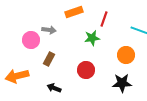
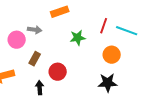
red line: (104, 19) -> (104, 26), moved
red circle: (86, 70) -> (58, 72), moved
black arrow: (54, 88) -> (40, 88), turned 64

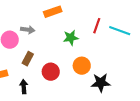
orange circle: (112, 55) -> (82, 66), moved
black arrow: (40, 88) -> (24, 87), moved

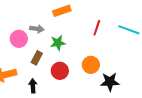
red line: (97, 26) -> (97, 28), moved
green star: (71, 38) -> (58, 43), moved

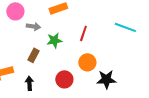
red line: (97, 28) -> (83, 33), moved
pink circle: (19, 39) -> (15, 11), moved
red circle: (60, 71) -> (64, 79), moved

